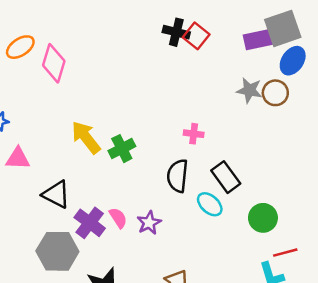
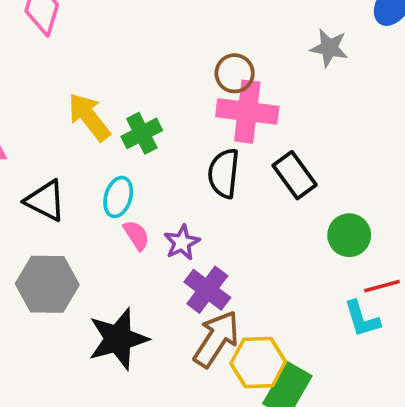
brown circle: (275, 93) -> (235, 73), moved
pink cross: (194, 134) -> (247, 112), size x2.0
cyan ellipse: (210, 204) -> (118, 197), moved, turned 65
purple cross: (90, 223) -> (207, 290), moved

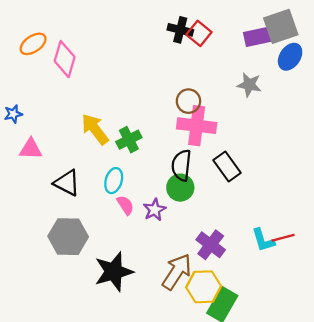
green circle: (349, 235) -> (180, 188), moved
purple cross: (207, 290) -> (211, 245), moved
cyan L-shape: (362, 319) -> (263, 240), moved

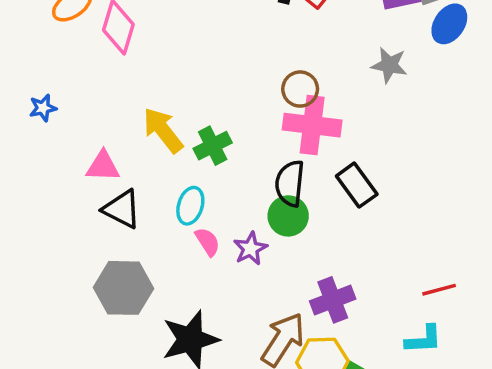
pink triangle: (31, 149) -> (103, 166), moved
cyan L-shape: (263, 240) -> (424, 339), moved, turned -76
purple cross: (211, 245) -> (333, 300), turned 32

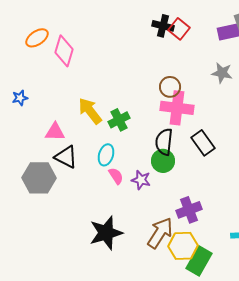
purple star: (250, 249) -> (141, 180), turned -30
gray hexagon: (123, 288) -> (39, 178), moved

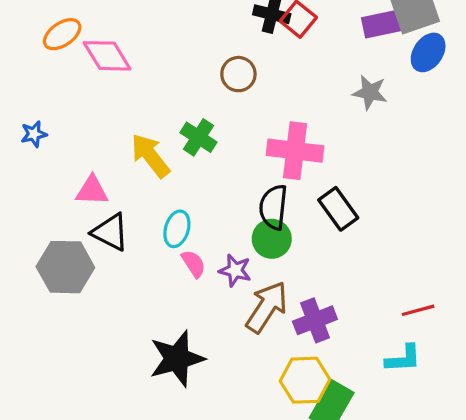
pink diamond: (64, 51) -> (107, 56), turned -48
brown circle: (170, 87) -> (238, 74), moved
green cross: (119, 120) -> (199, 137), moved, turned -30
brown arrow: (160, 233) -> (267, 307), moved

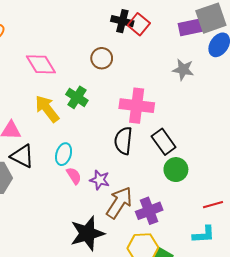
pink diamond: (107, 56) -> (41, 64), moved
green circle: (272, 239) -> (176, 170), moved
black star: (177, 359) -> (87, 233), moved

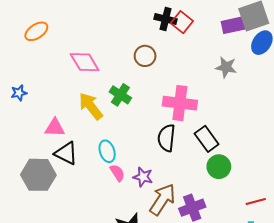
cyan ellipse: (64, 154) -> (107, 151), turned -35

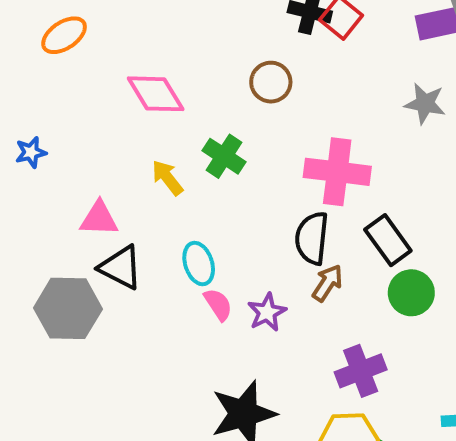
yellow arrow: (91, 106) -> (167, 178), size x0.7
purple star: (143, 177) -> (267, 312), turned 30
brown arrow: (162, 199) -> (327, 283), moved, size x0.6

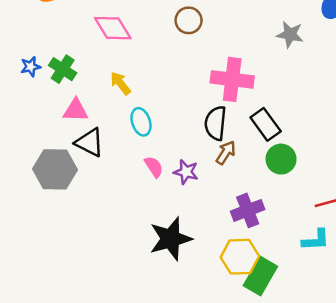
green cross: (224, 156) -> (63, 69), moved
cyan ellipse: (199, 264) -> (141, 122), moved
purple star: (267, 312) -> (186, 172), turned -30

